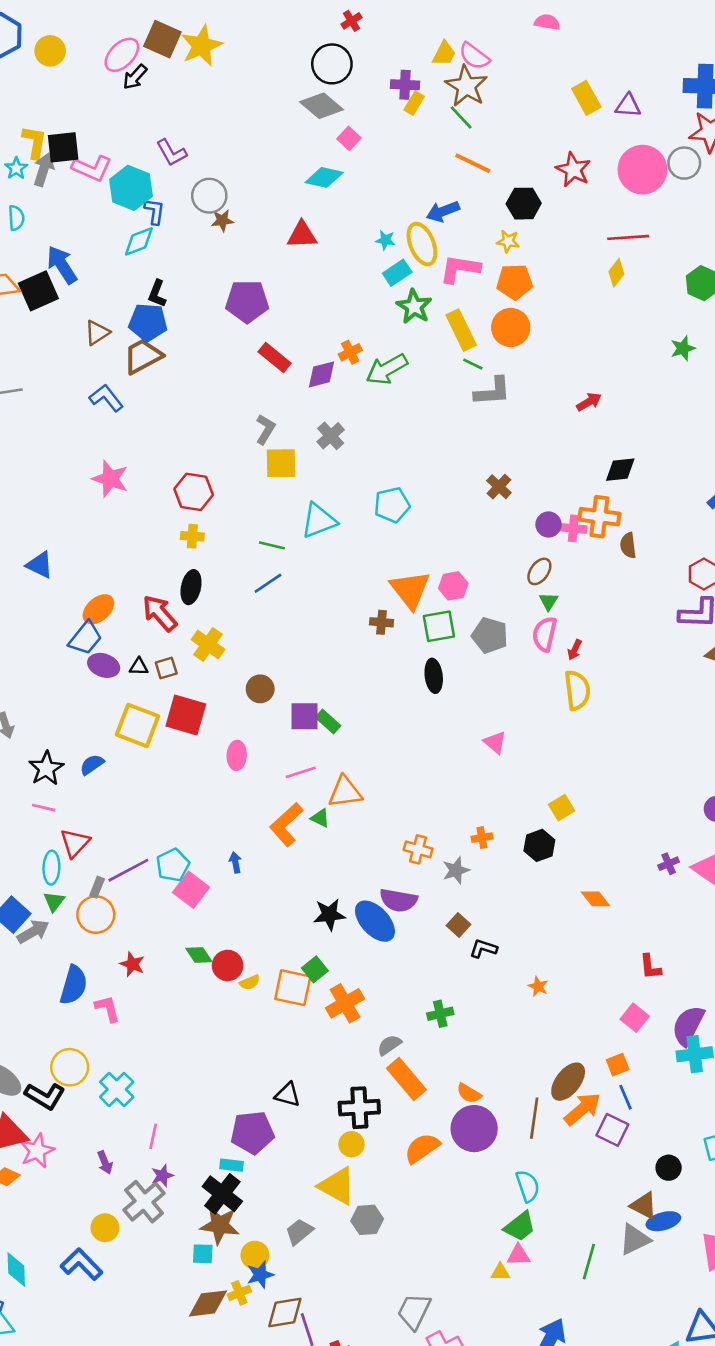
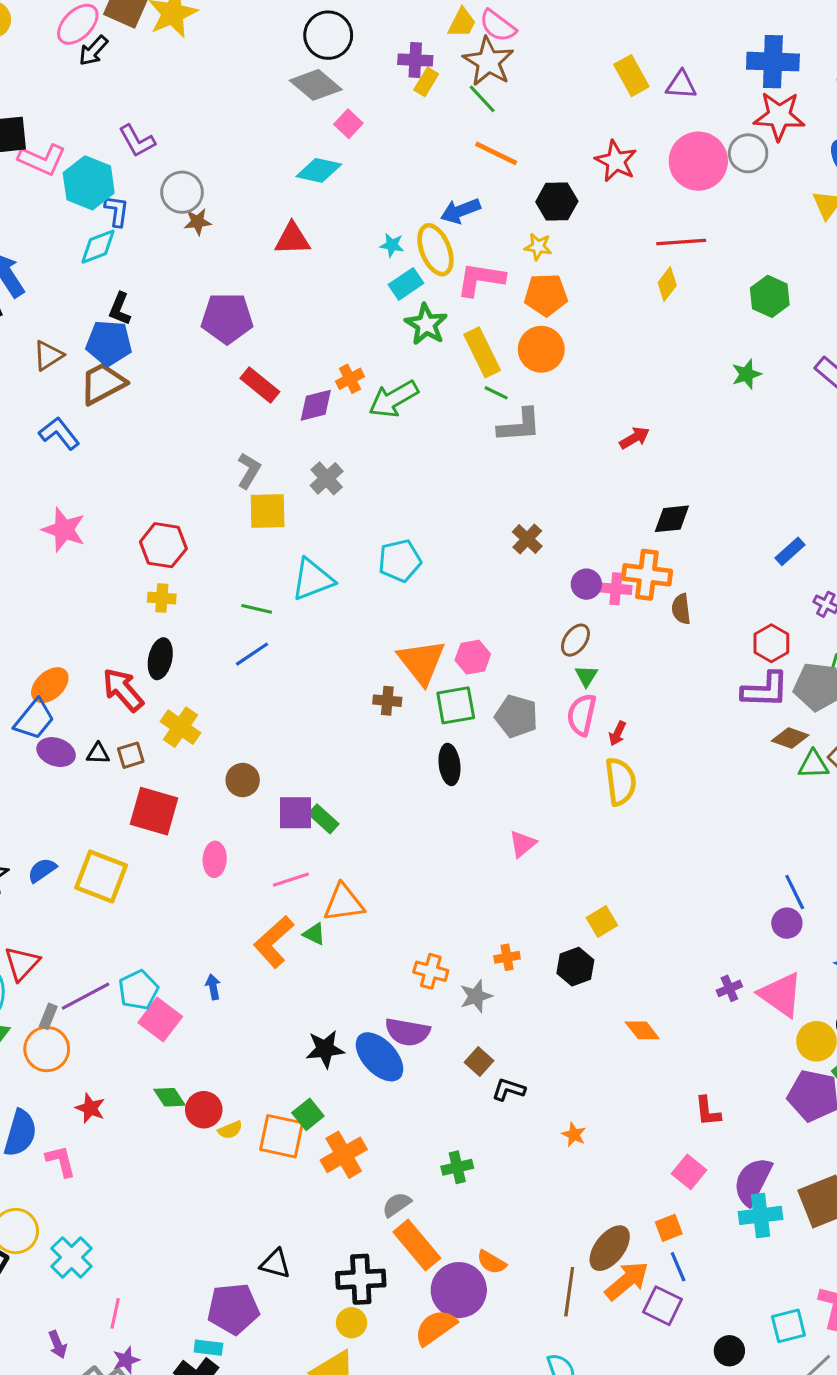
yellow square: (138, 725) -> (101, 876), moved
pink triangle: (495, 742) -> (523, 844), turned 40
purple circle: (474, 1129) -> (459, 1290), moved

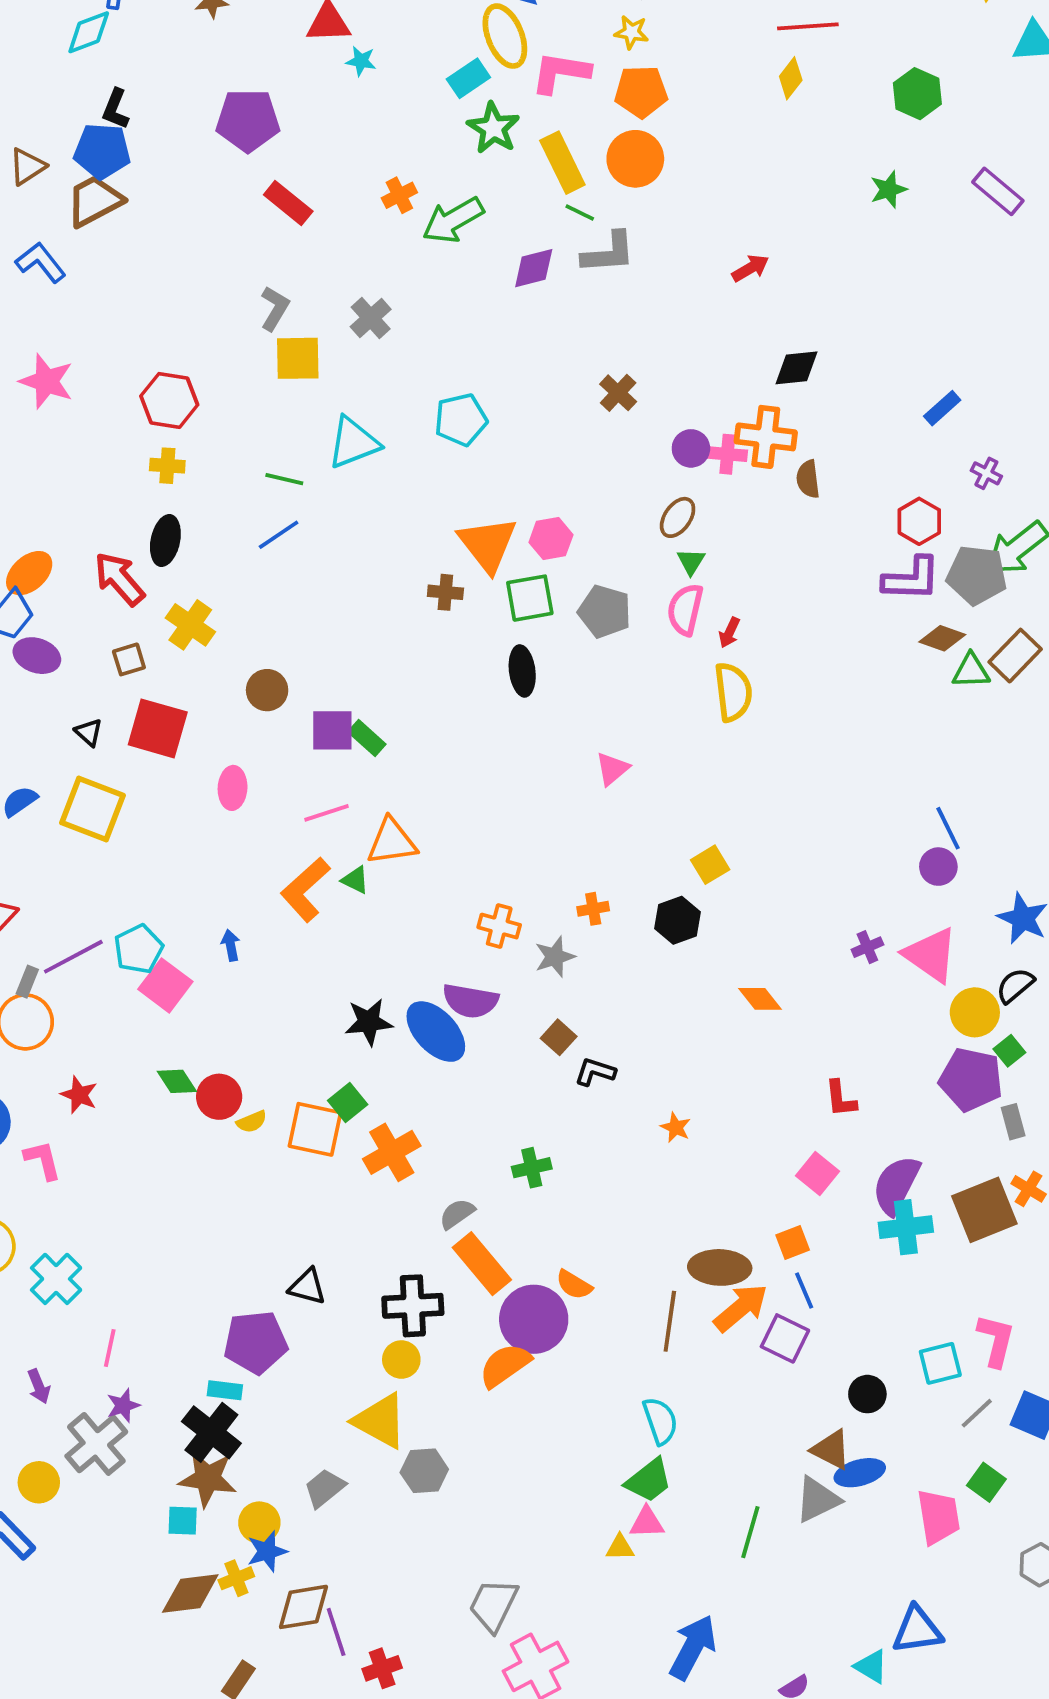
cyan star: (392, 245) -> (361, 61), moved
purple diamond: (316, 405) -> (534, 268), moved
black triangle: (98, 754) -> (89, 732), moved, turned 40
brown ellipse: (610, 1248) -> (720, 1267), turned 54

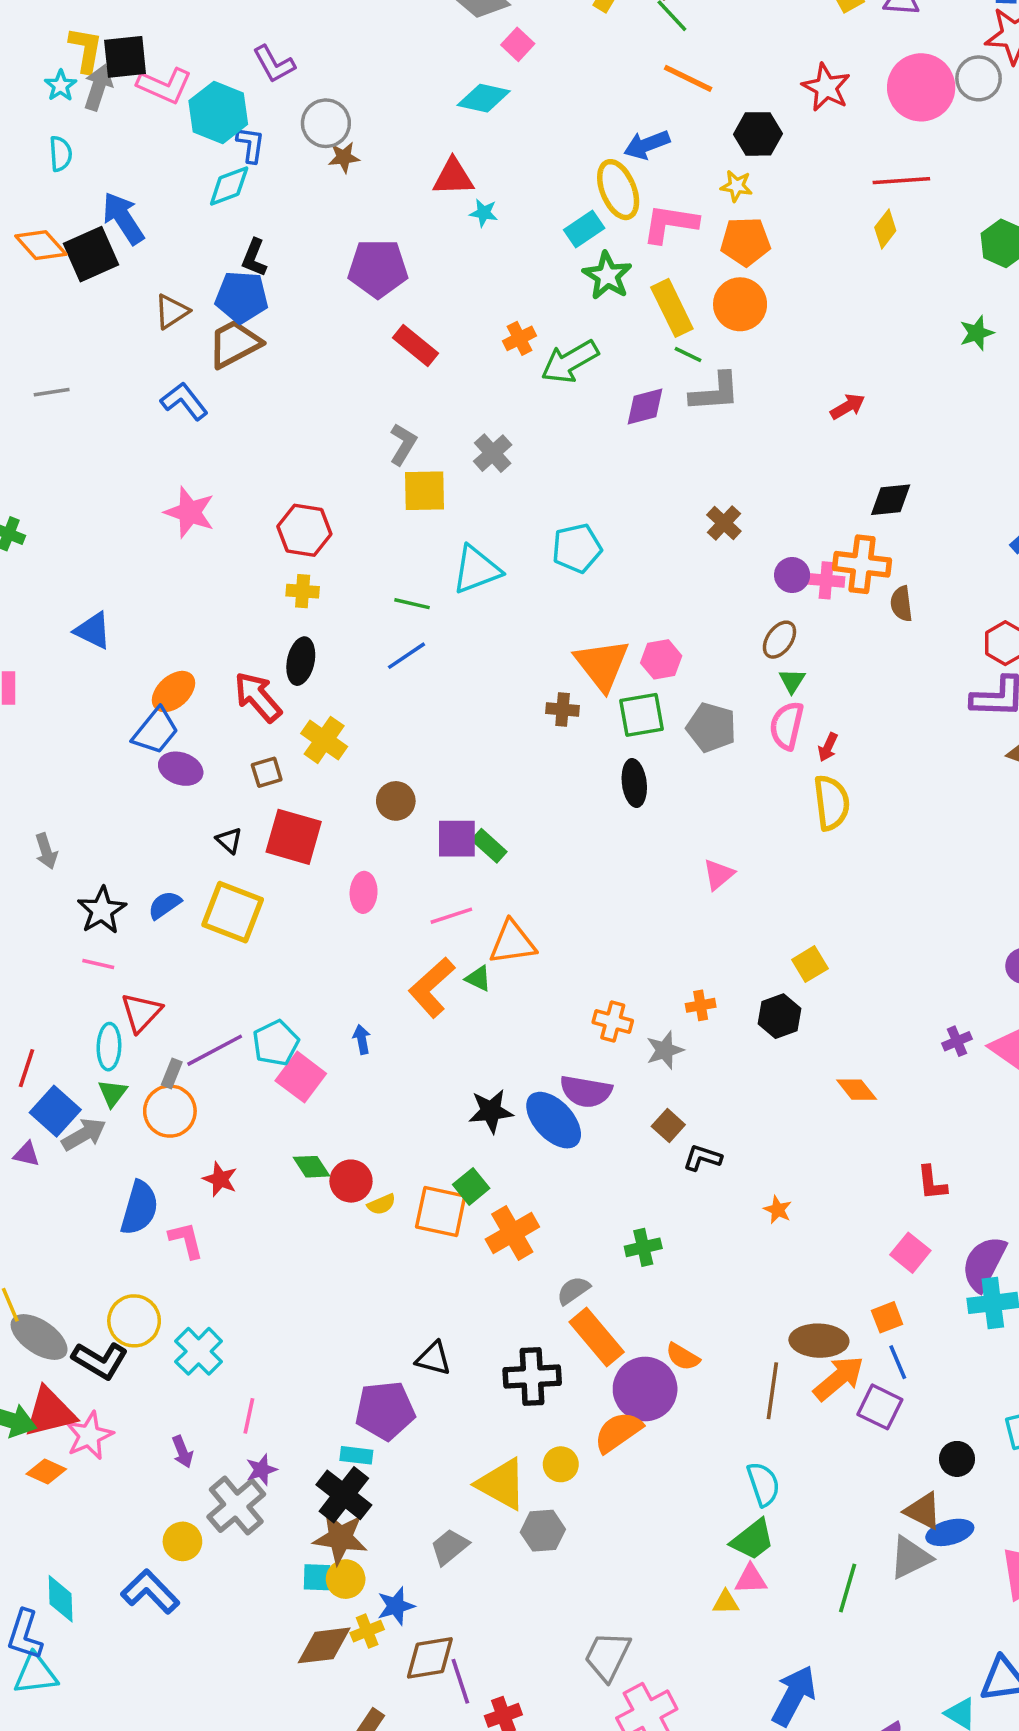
yellow circle: (401, 1360) -> (561, 1464), moved
yellow circle: (259, 1523) -> (346, 1579), moved

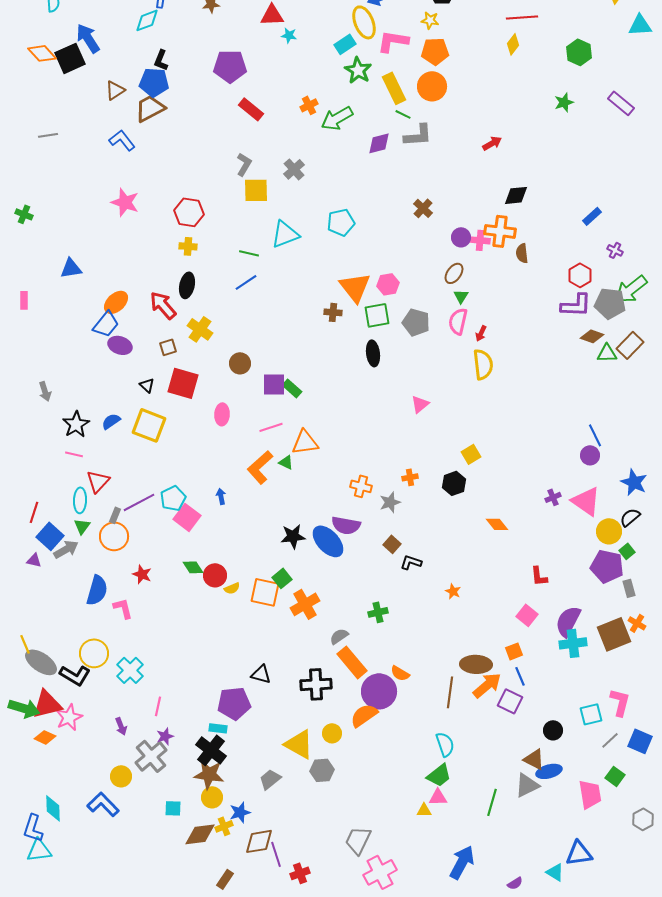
blue triangle: (93, 631) -> (71, 268), turned -35
cyan square: (317, 1577) -> (173, 808), moved

